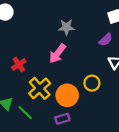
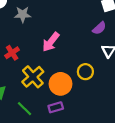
gray star: (66, 27) -> (23, 14), moved
green line: (25, 113) -> (25, 109), moved

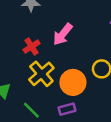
red cross: (12, 53) -> (32, 46), moved

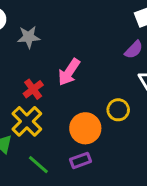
yellow cross: (41, 74) -> (27, 121), moved

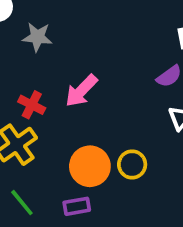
red cross: (33, 89) -> (32, 105), turned -36
yellow circle: (118, 110) -> (132, 164), moved

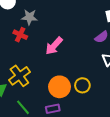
red cross: (32, 105) -> (20, 35), moved

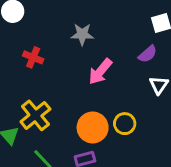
gray star: (29, 17) -> (82, 34), moved
pink arrow: (54, 46) -> (100, 71), moved

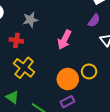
gray star: (82, 34) -> (30, 20), moved
yellow cross: (35, 115) -> (24, 68), moved

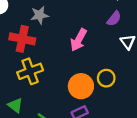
red cross: (16, 40) -> (22, 39), size x1.5
yellow cross: (24, 68) -> (30, 71), turned 30

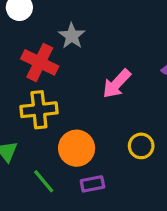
gray star: (39, 15) -> (72, 36), turned 30
orange circle: (81, 86) -> (77, 148), moved

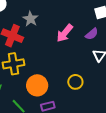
pink arrow: (117, 84) -> (65, 33), moved

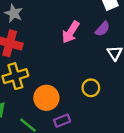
gray star: (31, 19) -> (14, 13), moved

